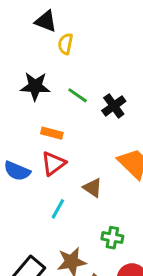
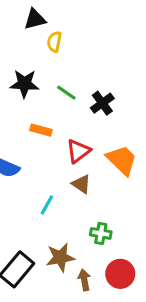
black triangle: (46, 21) -> (35, 19), turned -35
red triangle: (53, 163) -> (78, 151), moved

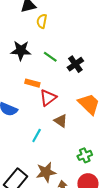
red triangle: (78, 151) -> (48, 98), moved
green cross: (101, 233) -> (85, 155), moved, turned -32

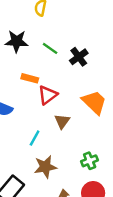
brown triangle: (61, 121) -> (62, 121), turned 32
brown star: (46, 172) -> (45, 167), moved

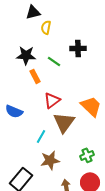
black cross: (79, 57) -> (78, 48), moved, turned 35
orange rectangle: (30, 78) -> (35, 76), moved, turned 48
brown triangle: (62, 121) -> (64, 122), size x1.6

